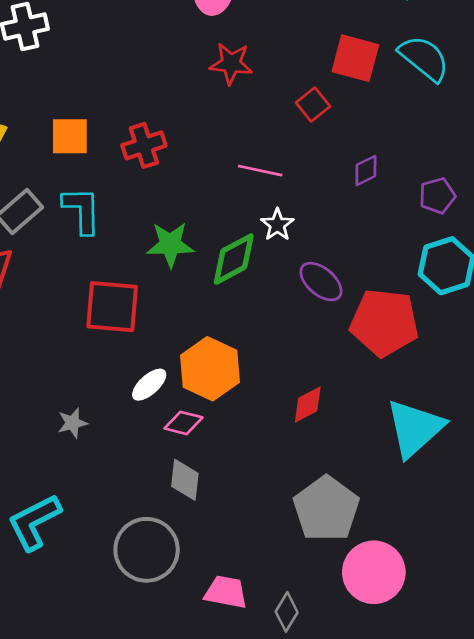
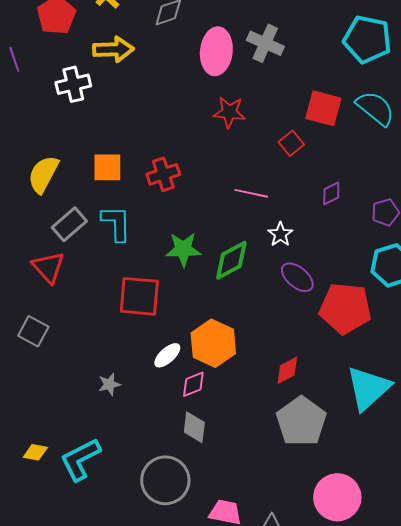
white star: (277, 225) -> (280, 234), moved
pink diamond: (184, 423) -> (193, 384), turned -36
gray pentagon: (326, 509) -> (301, 421), moved

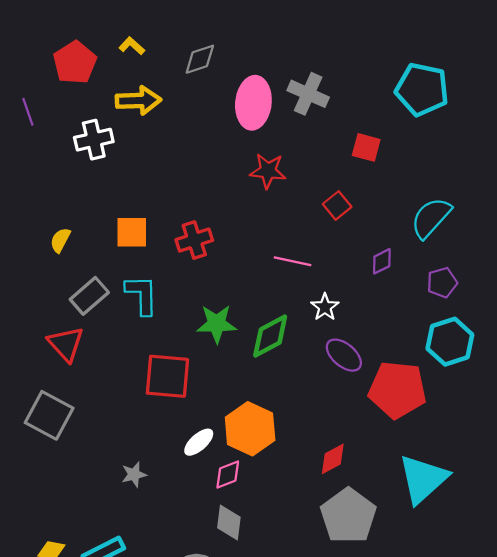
red square: (323, 108) -> (366, 147), moved, size x0.7
cyan semicircle: (375, 108) -> (431, 218), moved, turned -87
yellow semicircle: (43, 174) -> (60, 240), size x0.6
gray square: (33, 331) -> (49, 415), size x1.4

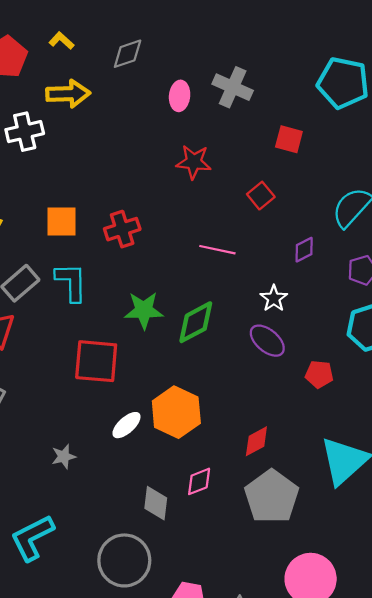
pink ellipse: (253, 103) -> (180, 96), size x0.6
white star: (325, 307) -> (274, 298), moved
red pentagon: (397, 390) -> (319, 374), size x0.5
pink diamond: (228, 475) -> (199, 481), moved

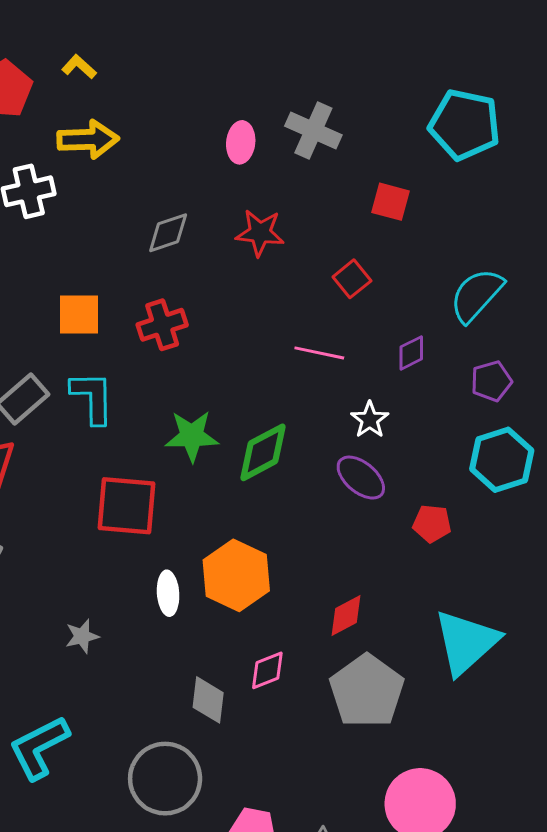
gray diamond: (128, 54) -> (168, 233), moved
pink line: (217, 250) -> (319, 353), moved
white ellipse: (126, 425) -> (168, 593), turned -52

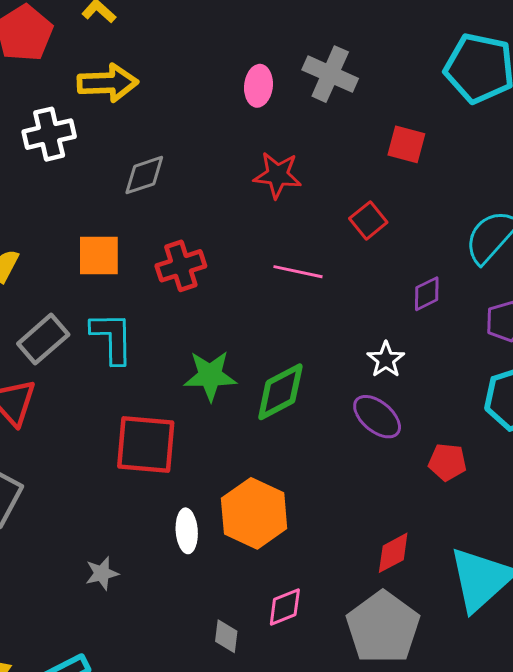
gray diamond: (168, 233) -> (144, 175), moved
pink line: (319, 353) -> (298, 272), moved
red diamond: (346, 615) -> (393, 553), moved
gray diamond: (208, 700) -> (226, 636), size x0.7

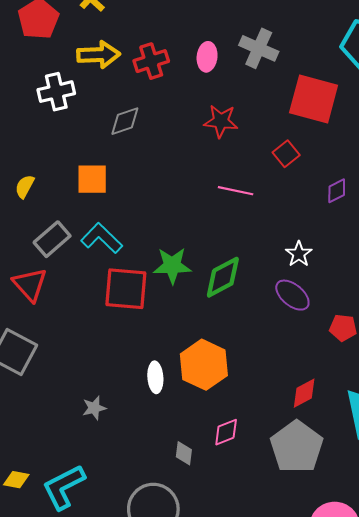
red square: (406, 144) -> (314, 99), size x1.8
red cross: (181, 266) -> (151, 61), moved
purple diamond: (427, 294) -> (337, 191), moved
cyan L-shape: (112, 338) -> (102, 238), turned -45
red square: (146, 444) -> (126, 289), moved

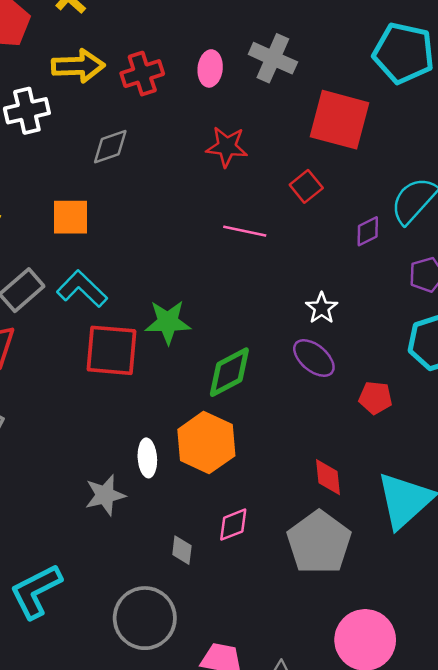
green diamond: (223, 277) -> (229, 372), moved
red diamond: (304, 393) -> (328, 477), turned -68
gray star: (94, 408) -> (105, 495), moved, size x1.4

